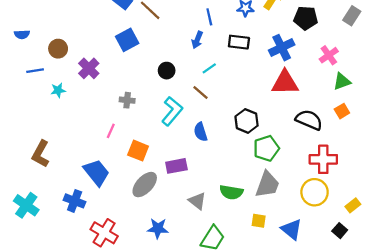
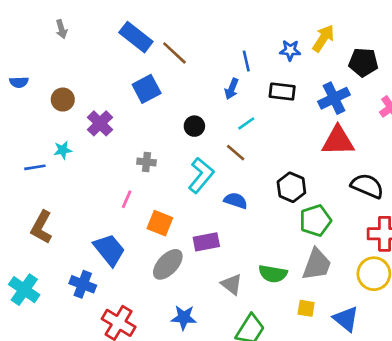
blue line: (35, 71) -> (35, 167), moved
blue semicircle: (201, 132) -> (236, 201), turned 126

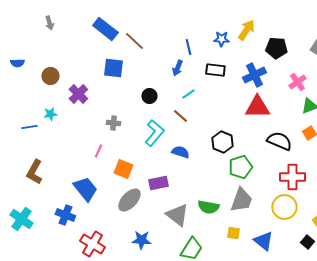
blue square: (147, 89) -> (113, 68), turned 35
gray triangle: (232, 284) -> (177, 215), size x1.4

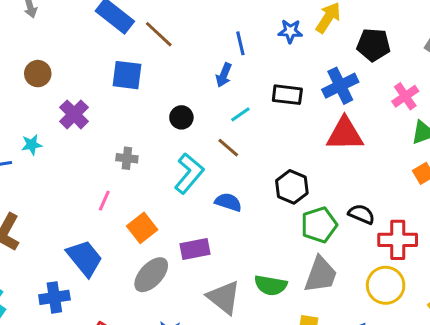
black rectangle: (215, 70) -> (287, 95), moved
brown circle: (50, 76) -> (38, 74), moved
black semicircle: (279, 141) -> (361, 214), moved, size x0.7
orange square: (123, 169) -> (142, 228), turned 30
blue cross: (65, 215) -> (54, 297), turned -30

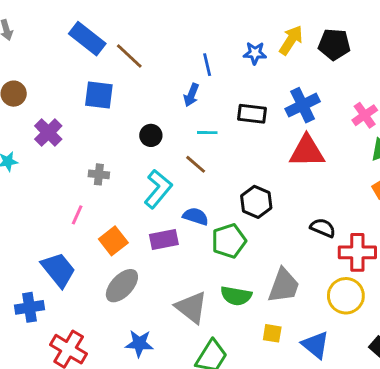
black pentagon: (373, 45) -> (334, 44), moved
cyan line: (240, 114) -> (207, 133), turned 36
green pentagon: (319, 225) -> (229, 241), moved
purple rectangle: (195, 249) -> (164, 239), moved

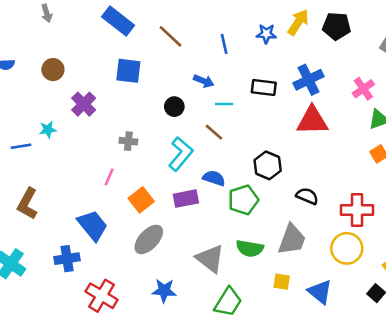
brown line: (129, 56) -> (170, 36), moved
blue arrow: (191, 95) -> (204, 81), moved, turned -90
black semicircle: (323, 228) -> (307, 196), moved

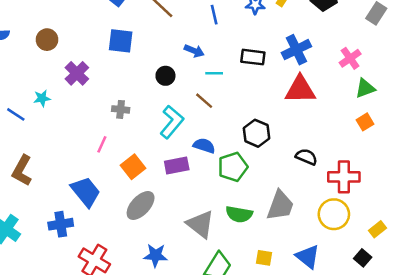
blue line: (21, 146) -> (16, 114), turned 42
black semicircle: (307, 196) -> (306, 157), moved
yellow square: (282, 282) -> (264, 258), moved

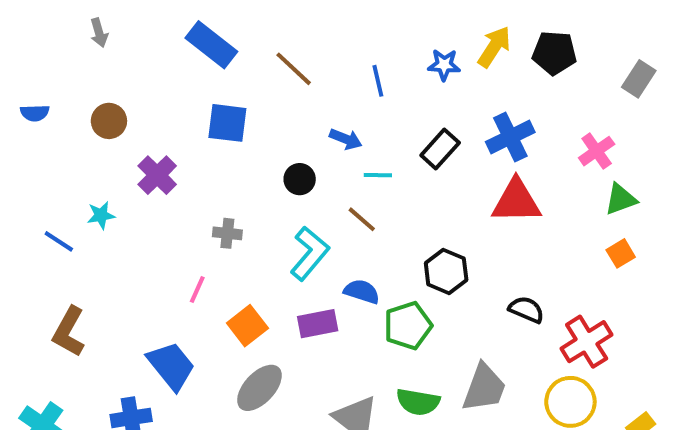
black rectangle: (253, 57) -> (440, 149), turned -55
red cross: (344, 177) -> (587, 342), turned -32

